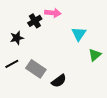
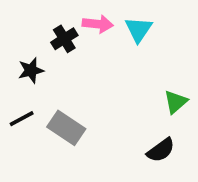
cyan triangle: (79, 34) -> (139, 30), moved
black semicircle: (59, 81) -> (161, 150), moved

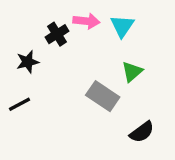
green triangle: (176, 102) -> (132, 72), moved
gray rectangle: (66, 128) -> (103, 96), moved

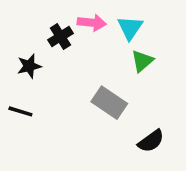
green triangle: (132, 72) -> (142, 61), moved
black line: (19, 104) -> (20, 111), turned 45

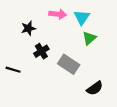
black cross: (60, 37) -> (41, 51), moved
black star: (29, 66) -> (28, 28), moved

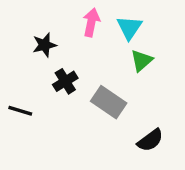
pink arrow: (58, 14) -> (91, 22), turned -84

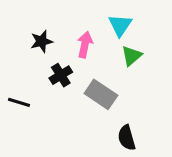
pink arrow: (91, 22) -> (85, 45), moved
black semicircle: (150, 140) -> (127, 138), moved, turned 110

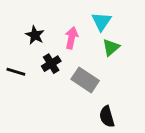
black star: (41, 41) -> (35, 35), turned -30
black line: (19, 102) -> (16, 72), moved

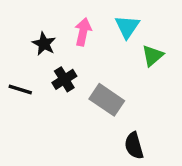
pink arrow: (72, 38) -> (83, 32), moved
green triangle: (111, 47) -> (153, 56), moved

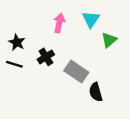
black star: (44, 44) -> (17, 42), moved
black semicircle: (134, 146) -> (96, 92), moved

